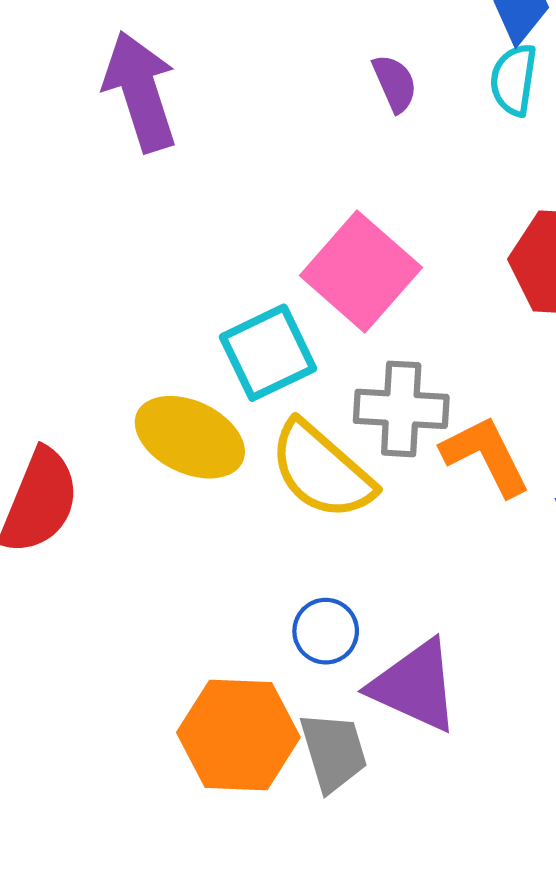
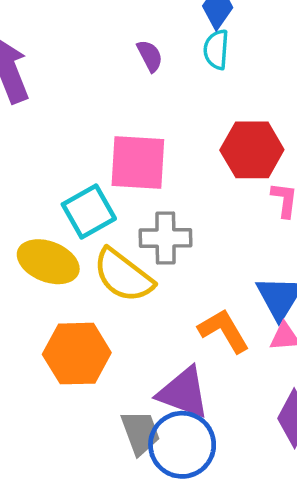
pink square: (361, 271) -> (138, 163), turned -34
orange L-shape: (486, 456) -> (224, 331), moved
blue circle: (326, 631) -> (182, 445), moved, size x1.8
orange hexagon: (238, 735) -> (77, 354), moved

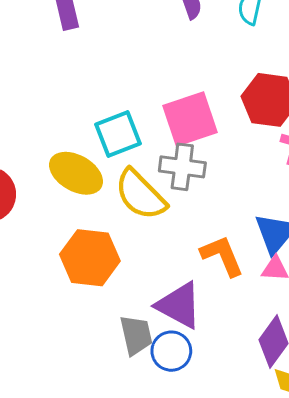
pink square: (138, 163) -> (190, 119), moved, turned -30
blue circle: (182, 445) -> (171, 351), size x0.7

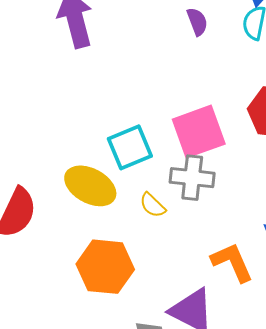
yellow semicircle: (140, 195) -> (153, 205), size x0.5

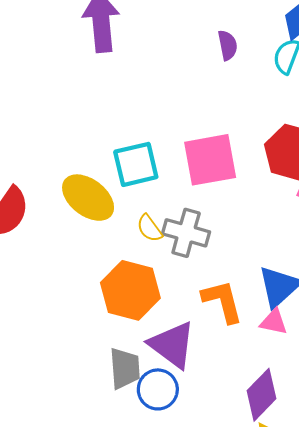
gray cross: (192, 178) -> (186, 233), moved
orange hexagon: (105, 267) -> (130, 290), moved

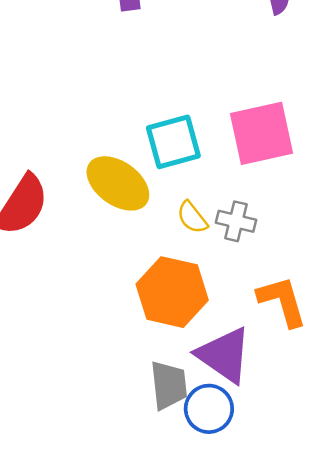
gray cross: (186, 233) -> (236, 221), size x0.7

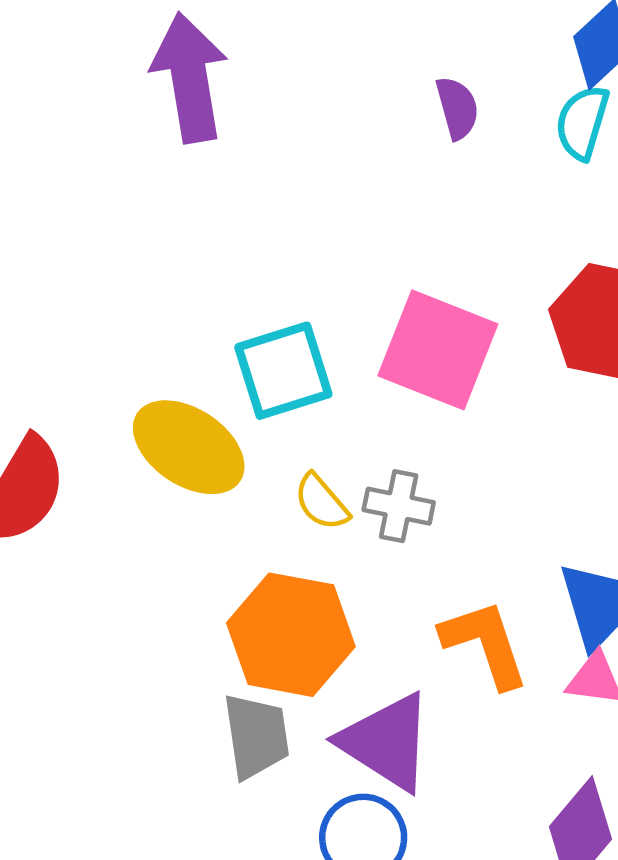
pink square: (261, 133) -> (438, 350), turned 36
gray trapezoid: (169, 385) -> (256, 736), moved

